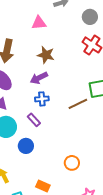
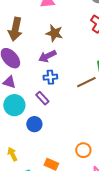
orange circle: (72, 163) -> (83, 150), moved

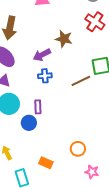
brown star: (54, 33) -> (64, 39), moved
purple rectangle: (42, 98) -> (38, 107), moved, turned 40

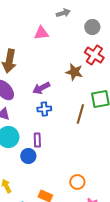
brown star: (64, 39) -> (74, 72), moved
brown line: (81, 81) -> (80, 114), turned -48

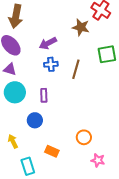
brown line: (80, 114) -> (76, 69), moved
blue circle: (28, 156) -> (35, 120), moved

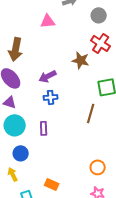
brown line: (76, 69) -> (91, 113), moved
blue circle: (35, 120) -> (21, 153), moved
orange circle: (84, 137) -> (98, 167), moved

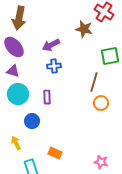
blue circle: (21, 153) -> (32, 121), moved
orange circle: (98, 167) -> (101, 103), moved

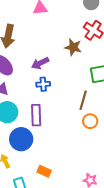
purple rectangle: (47, 97) -> (36, 115), size x1.5
blue circle: (32, 121) -> (21, 139), size x1.5

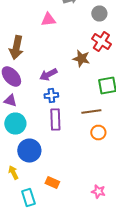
brown line: (83, 100) -> (91, 112), turned 66
purple rectangle: (36, 115) -> (55, 120), moved

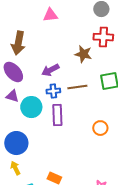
red cross: (101, 42) -> (103, 37), turned -30
brown line: (91, 112) -> (77, 87), moved
cyan circle: (15, 124) -> (31, 107), moved
blue circle: (29, 150) -> (16, 143), moved

